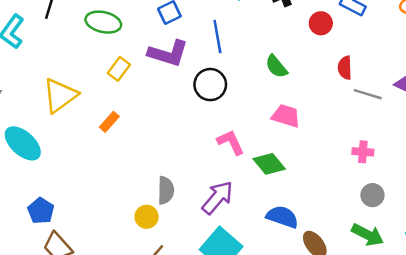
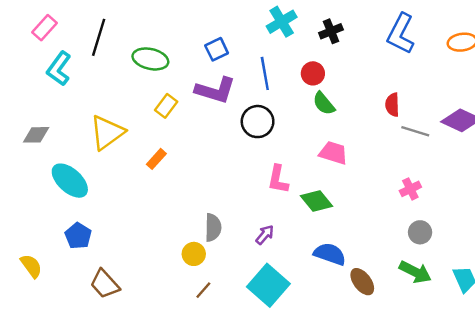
red circle: (321, 23) -> (313, 73), moved
pink L-shape: (231, 142) -> (278, 179), turned -144
pink cross: (363, 152) -> (410, 189), turned -30
purple arrow: (217, 198) -> (265, 235), size x0.6
blue pentagon: (41, 211) -> (78, 236), moved

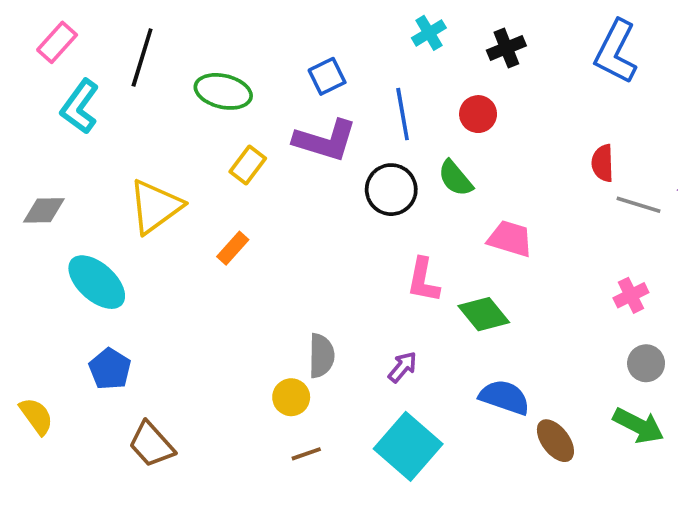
cyan cross: (282, 22) -> (429, 33), size x0.7
green semicircle: (324, 104) -> (455, 178), moved
brown line: (203, 290) -> (306, 454), turned 30

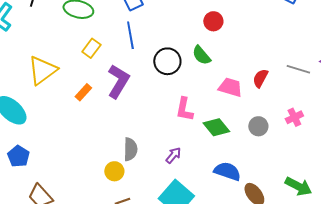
blue line: (403, 114) -> (130, 35), moved
purple L-shape: (325, 141) -> (118, 81), moved, turned -76
red semicircle: (603, 163) -> (260, 78), moved, turned 30
gray circle: (646, 363) -> (258, 126), moved

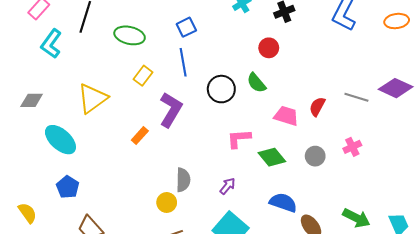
orange rectangle: (83, 92) -> (140, 135), moved
pink L-shape: (184, 109) -> (239, 139), turned 75

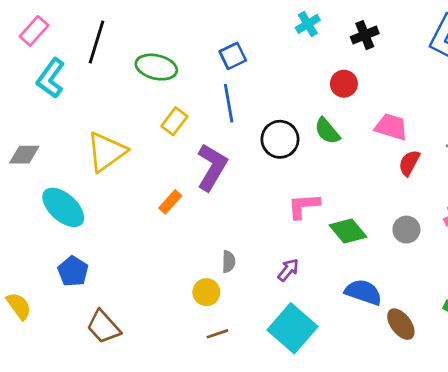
pink trapezoid: (286, 116) -> (391, 127), moved
gray semicircle: (183, 180) -> (229, 262), size x0.7

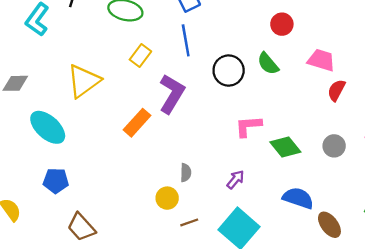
orange rectangle: (170, 202) -> (137, 123), size x1.4
blue pentagon: (73, 271) -> (56, 181), turned -30
brown line: (217, 334) -> (189, 222), moved

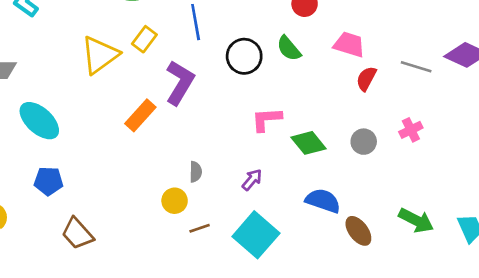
yellow triangle: (84, 81) -> (100, 55), moved

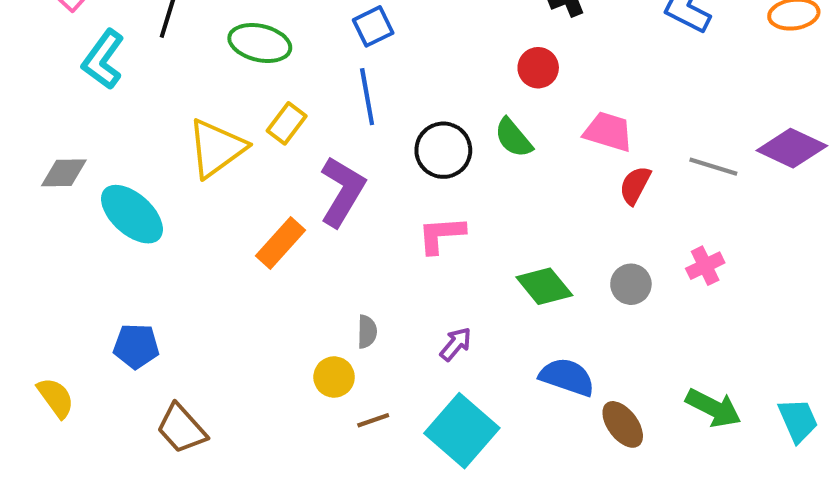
pink L-shape: (266, 119) -> (441, 235), moved
cyan ellipse: (39, 121) -> (132, 214), moved

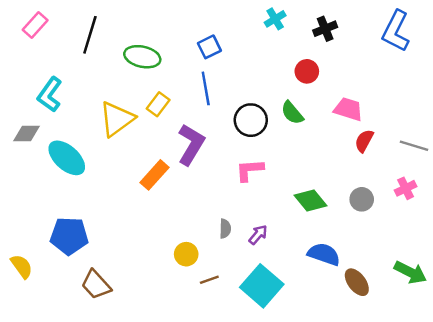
cyan L-shape: (103, 59) -> (50, 95), moved
gray line: (713, 167) -> (414, 146), moved
gray semicircle: (367, 332) -> (225, 229), moved
blue pentagon: (136, 346) -> (69, 236), size x1.4

